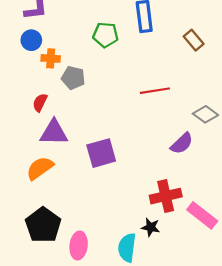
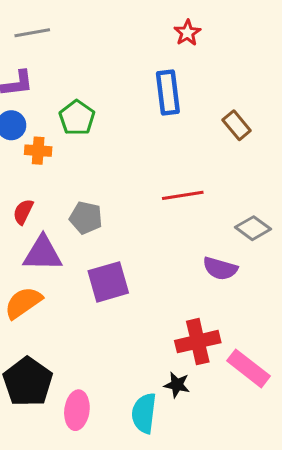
green pentagon: (105, 35) -> (77, 118), moved, turned 30
gray pentagon: (73, 78) -> (86, 218), moved
purple semicircle: (182, 143) -> (220, 268), turned 60

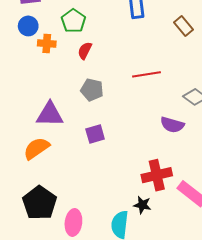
red semicircle: (23, 212) -> (85, 51), moved
gray pentagon: (86, 218) -> (92, 90), moved
purple square: (108, 282) -> (95, 134), size x0.7

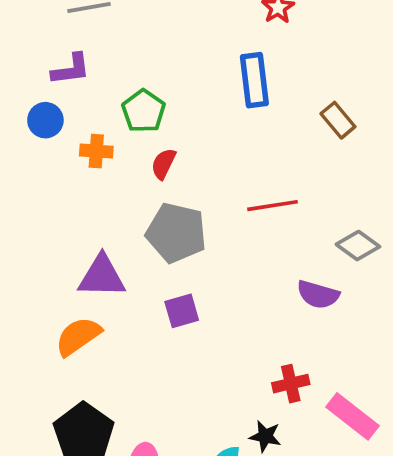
blue circle: (28, 26) -> (45, 120), moved
gray pentagon: (92, 90) -> (176, 233), size x1.5
red cross: (157, 175) -> (291, 384), size x0.7

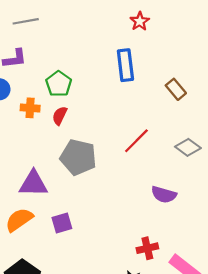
red semicircle: (164, 164) -> (60, 116), moved
red line: (273, 206) -> (136, 141), turned -36
gray diamond: (358, 246) -> (188, 147), moved
purple square: (182, 311) -> (62, 223), moved

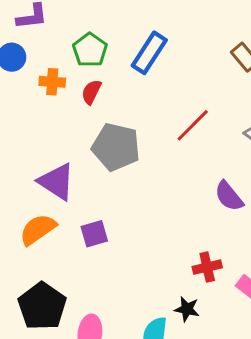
blue rectangle: (125, 65) -> (149, 53), moved, turned 40
purple triangle: (33, 184) -> (57, 182), turned 32
purple semicircle: (164, 195) -> (229, 196), turned 35

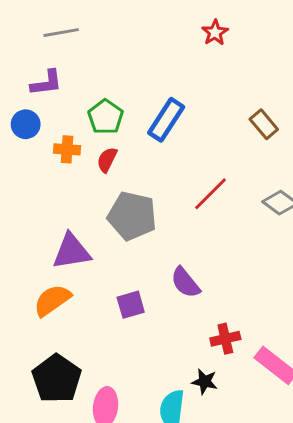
purple triangle: (57, 182) -> (71, 251), turned -42
purple semicircle: (229, 196) -> (185, 283), moved
purple square: (94, 234) -> (131, 305), moved

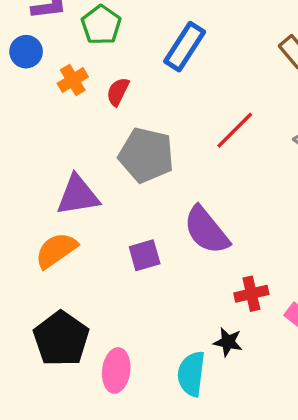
green pentagon: (106, 117) -> (101, 25), moved
orange cross: (67, 149) -> (73, 80), turned -35
purple semicircle: (185, 283) -> (206, 230), size x1.4

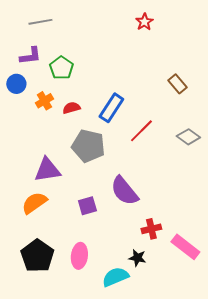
blue rectangle: (185, 47) -> (111, 108), moved
red semicircle: (118, 92) -> (71, 108), turned 48
pink ellipse: (116, 370) -> (79, 256), moved
cyan semicircle: (191, 374) -> (115, 277), turned 60

